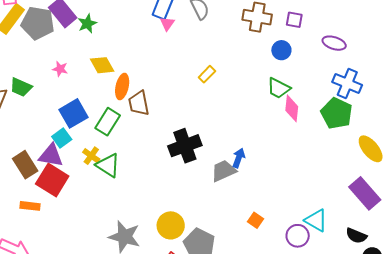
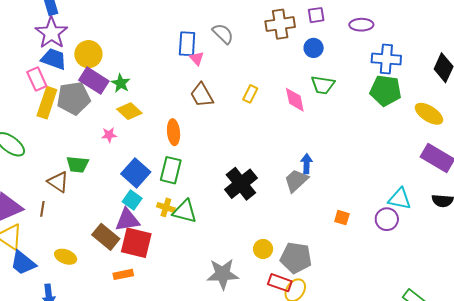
yellow diamond: (102, 65) -> (129, 111), moved
brown trapezoid: (139, 103) -> (202, 95), moved
pink diamond: (292, 108) -> (295, 100), moved
black cross: (185, 146) -> (241, 184), moved
yellow circle: (171, 225) -> (263, 249), size x0.7

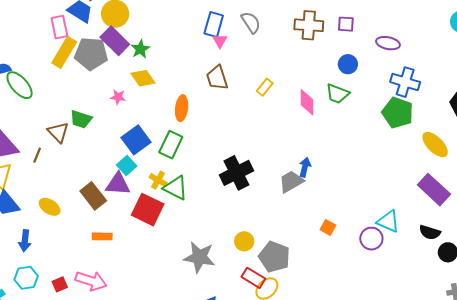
blue circle: (314, 48) -> (348, 64), moved
red square: (136, 243) -> (148, 210), moved

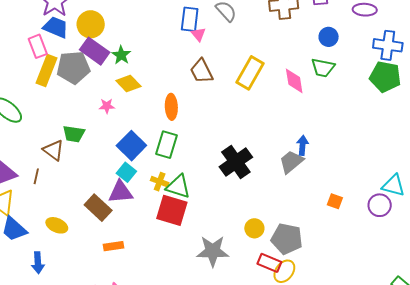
yellow rectangle: (265, 87) -> (250, 73), size x1.8
red square: (148, 210) -> (172, 210), moved

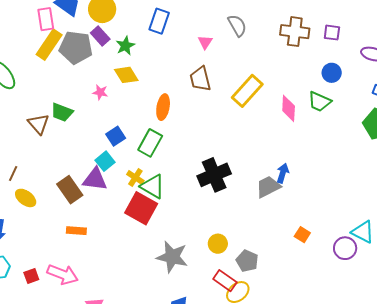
blue rectangle: (190, 19) -> (159, 21), moved
purple rectangle: (95, 51) -> (100, 36), size x0.7
blue square: (131, 146) -> (116, 136), size x0.7
brown line: (36, 176) -> (13, 173), moved
gray pentagon: (287, 239) -> (247, 261), size x0.7

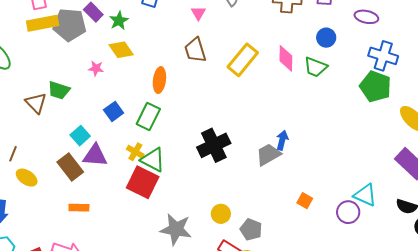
yellow rectangle: (49, 45) -> (43, 23), turned 48
pink diamond: (289, 108) -> (286, 58), moved
cyan square: (105, 161) -> (80, 136), moved

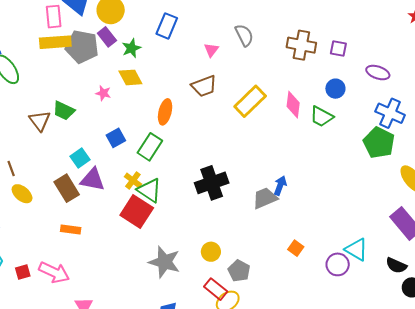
brown trapezoid: (195, 50) -> (204, 86), turned -100
brown line: (13, 154) -> (11, 169), turned -49

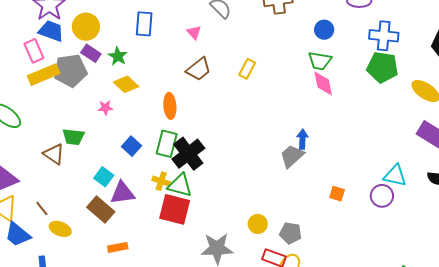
yellow rectangle: (250, 101) -> (247, 69), size x0.6
pink diamond: (293, 105) -> (323, 83), moved
black cross: (212, 183) -> (188, 154), moved

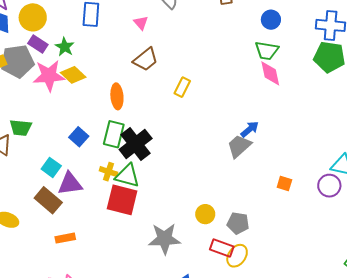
yellow rectangle: (247, 69) -> (182, 87), moved
pink star: (105, 108) -> (49, 76), moved, size x2.0
blue arrow: (302, 139) -> (250, 129), turned 48

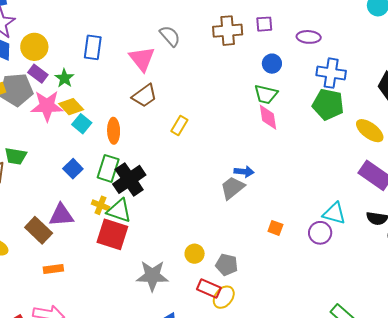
pink triangle: (141, 23) -> (142, 59), size x1.8
blue arrow: (250, 129) -> (244, 172), turned 42
cyan square: (51, 167) -> (82, 124), moved

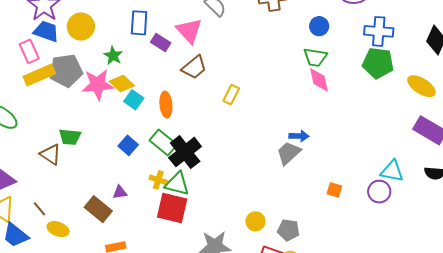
purple rectangle: (38, 74) -> (161, 43), moved
green rectangle: (108, 168) -> (163, 143), turned -64
purple triangle: (61, 215) -> (120, 192), size x0.6

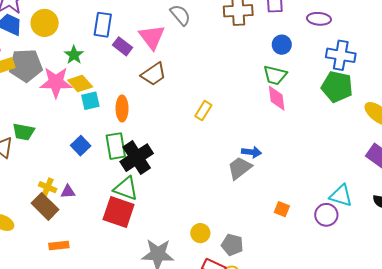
yellow rectangle: (231, 95) -> (203, 111), moved
cyan square: (134, 100) -> (90, 101), turned 36
green rectangle: (163, 143) -> (116, 146), turned 36
yellow cross: (158, 180) -> (48, 187), moved

